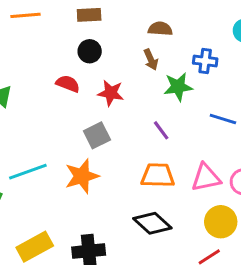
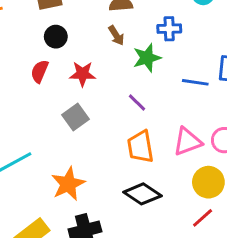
red semicircle: (68, 84) -> (40, 71), turned -80
orange trapezoid: (158, 175) -> (140, 147), turned -92
orange star: (82, 176) -> (68, 184), moved

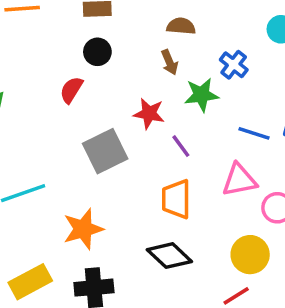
blue cross: (169, 29) -> (234, 65), turned 30
red star: (83, 74) -> (149, 114), moved
gray square: (76, 117) -> (105, 151), size x1.4
pink triangle: (187, 142) -> (239, 180), moved

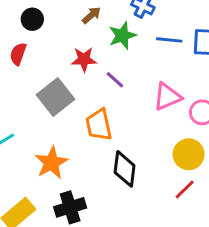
brown arrow: (170, 62) -> (91, 15), turned -96
blue line: (254, 133) -> (169, 40), moved
orange trapezoid: (176, 199) -> (99, 125), moved
black diamond: (169, 256) -> (125, 169), turned 66

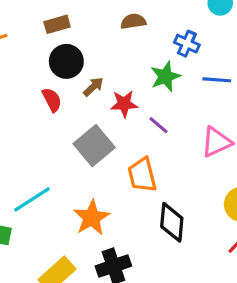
brown arrow: (91, 15) -> (93, 87), moved
black circle: (32, 19) -> (66, 61), size x1.4
red semicircle: (18, 54) -> (52, 100), turned 135

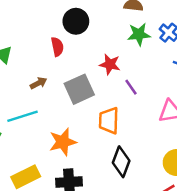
green star: (165, 76) -> (139, 34), moved
brown arrow: (93, 87) -> (38, 83), moved

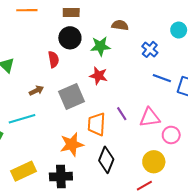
green star: (139, 34) -> (100, 46), moved
purple line: (131, 87) -> (122, 114), moved
orange star: (63, 142) -> (72, 144), moved

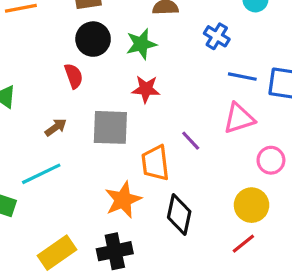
gray square: (72, 97) -> (110, 127), turned 35
pink triangle: (150, 117) -> (239, 118), moved

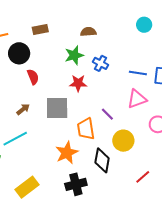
blue cross: (217, 36) -> (101, 63), moved
black circle: (93, 39) -> (19, 53), moved
yellow circle: (252, 205) -> (123, 141), moved
black cross: (115, 251) -> (76, 184), moved

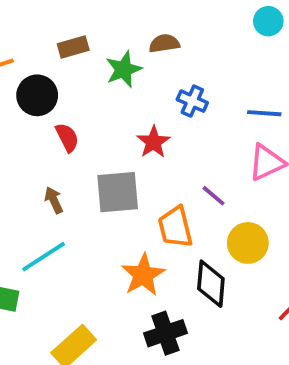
green star: (74, 55) -> (124, 69), moved
red star: (78, 83) -> (153, 142), turned -30
brown arrow: (23, 109) -> (54, 200), turned -72

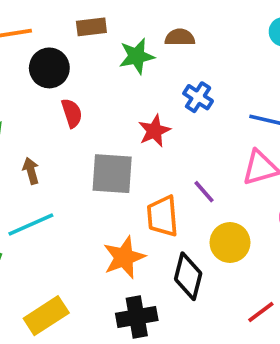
brown arrow: (54, 200) -> (31, 171), moved

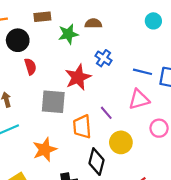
red star: (154, 131) -> (78, 77), size x1.4
orange star: (124, 257) -> (45, 150), moved

